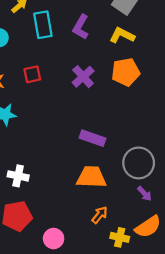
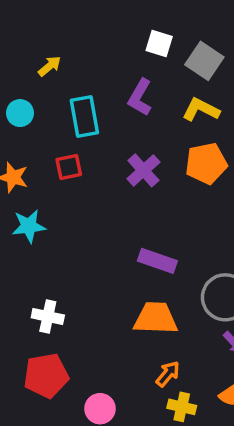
cyan rectangle: (43, 25) -> (84, 117), moved
yellow cross: (120, 237) -> (182, 407), moved

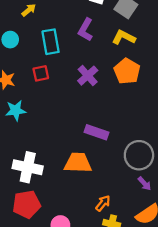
orange pentagon: (206, 163) -> (127, 71), turned -30
white cross: (48, 316) -> (28, 167), size x1.5
orange trapezoid: (156, 318) -> (78, 163), moved

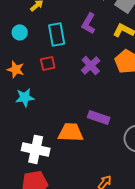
orange trapezoid: (78, 163) -> (71, 132), moved

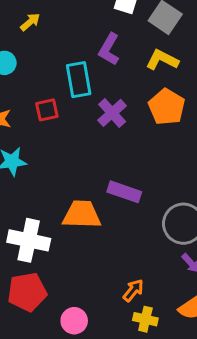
cyan rectangle: (57, 34) -> (79, 80), moved

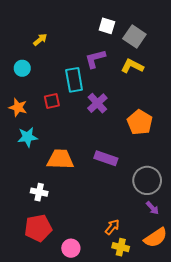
purple L-shape: (109, 49) -> (95, 59), turned 45
orange pentagon: (167, 107) -> (140, 122), moved
orange trapezoid: (82, 215) -> (60, 159), moved
white cross: (29, 240) -> (39, 192), size x0.6

